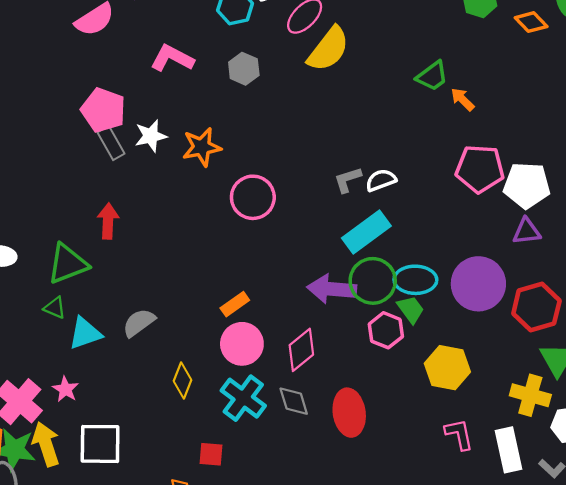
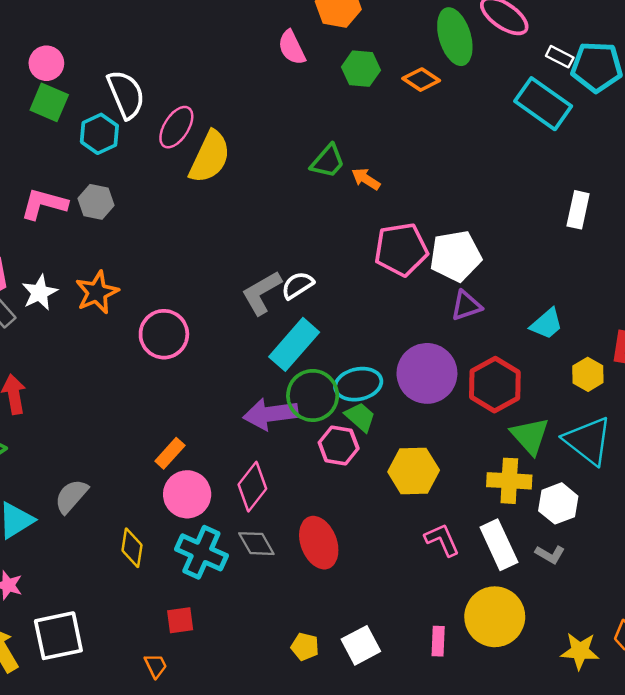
gray hexagon: (244, 69) -> (96, 202), moved
gray L-shape: (348, 180) -> (262, 293), size x1.4

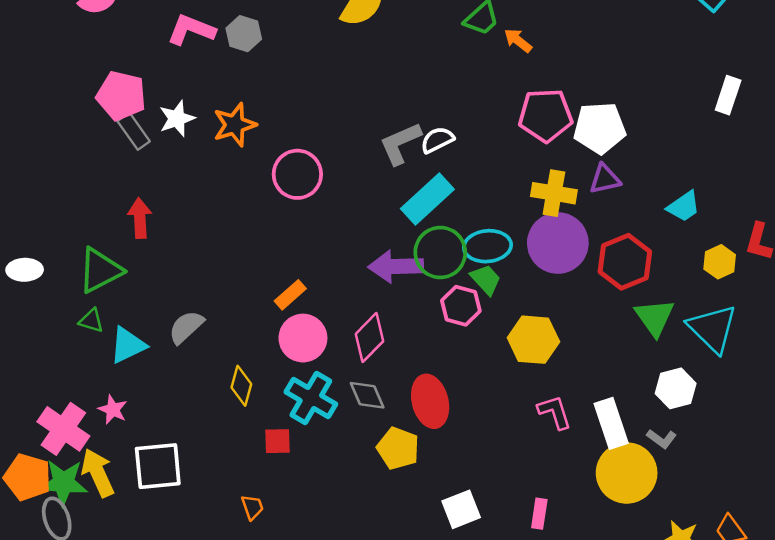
yellow cross: (509, 481) -> (554, 193), moved
yellow circle: (495, 617) -> (627, 473), moved
red square: (180, 620) -> (277, 441), moved
yellow pentagon: (305, 647) -> (398, 448), moved, size x1.5

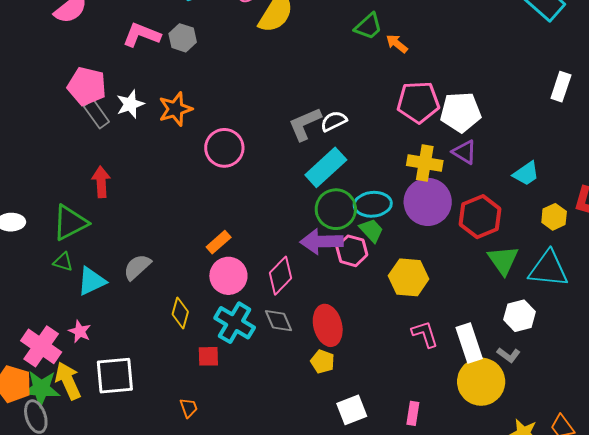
purple triangle: (605, 179) -> (464, 152), turned 44
purple arrow: (396, 266) -> (322, 242), moved
cyan triangle: (712, 329) -> (548, 269), turned -39
yellow pentagon: (398, 448) -> (323, 362), moved, size x0.7

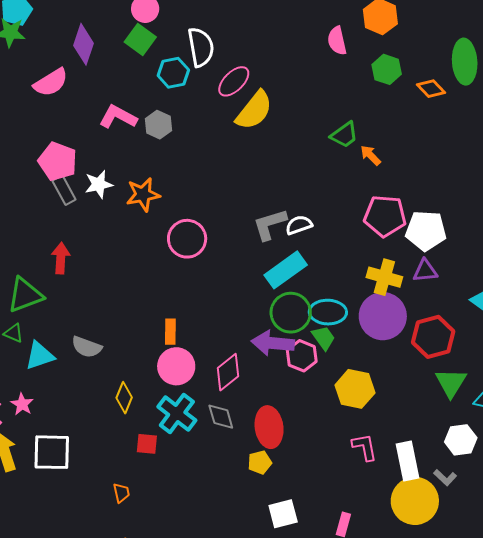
purple triangle: (464, 152) -> (425, 271), turned -44
orange rectangle: (219, 242) -> (170, 332), turned -55
gray semicircle: (137, 267) -> (87, 347), turned -124
yellow pentagon: (323, 362) -> (260, 462), turned 30

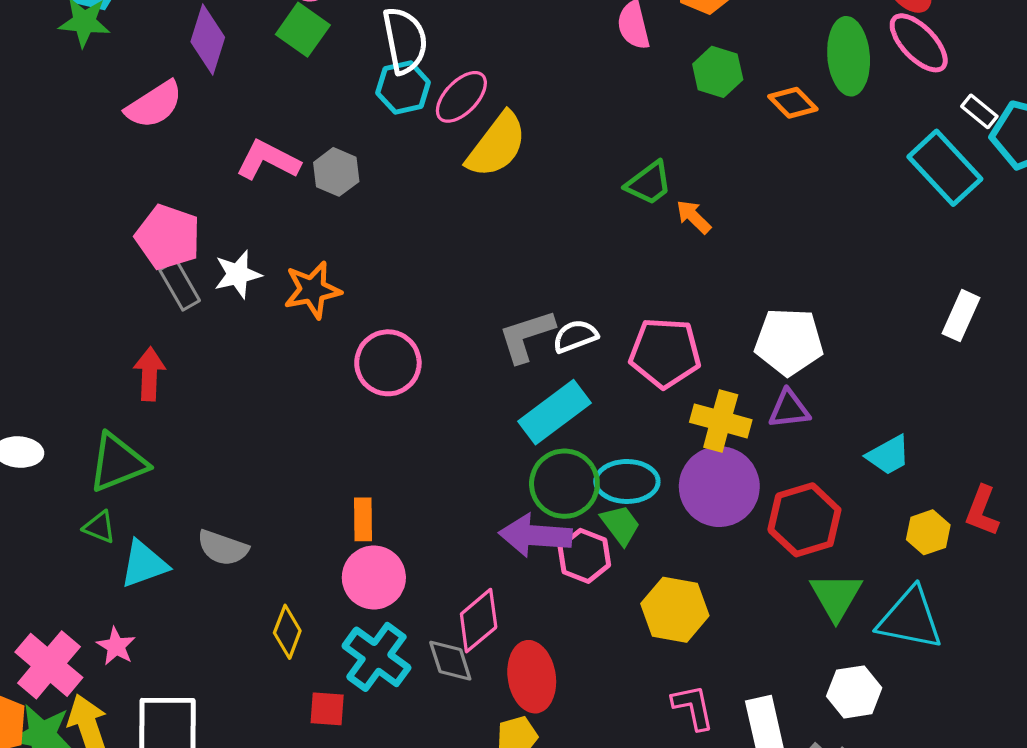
cyan hexagon: (173, 73) -> (403, 88), moved
pink pentagon: (385, 216) -> (665, 353), moved
red arrow: (61, 258) -> (149, 374), moved
pink diamond: (228, 372) -> (479, 621), moved

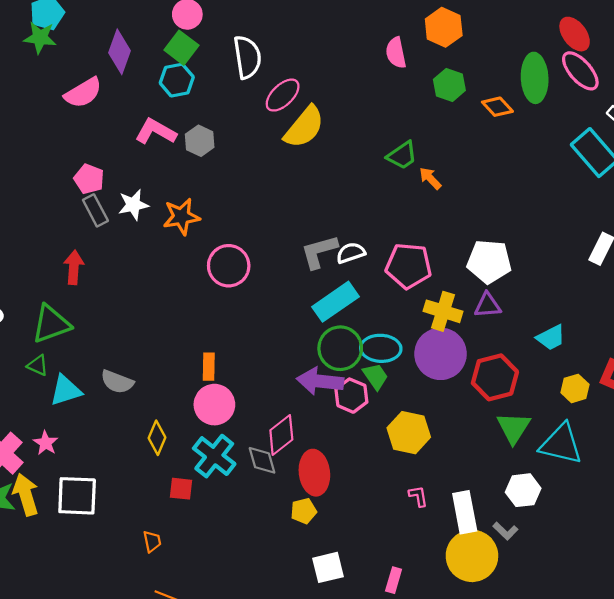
cyan hexagon: (403, 88) -> (177, 80), moved
pink pentagon: (168, 237) -> (89, 179), size x0.7
pink L-shape: (693, 707) -> (418, 496), size x0.7

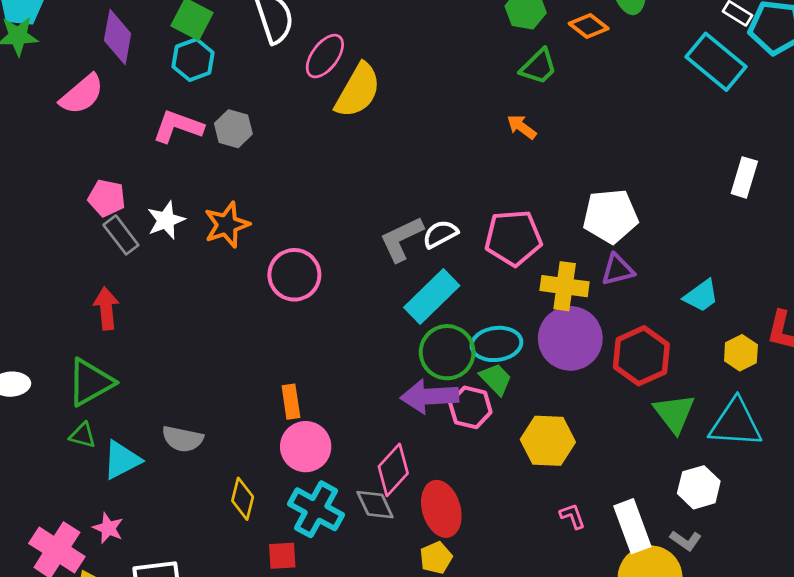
green trapezoid: (402, 155) -> (538, 67), moved

